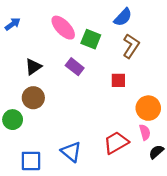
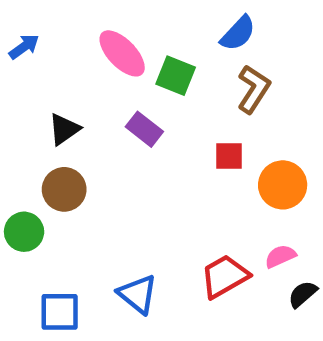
orange circle: (148, 108) -> (283, 185), moved
pink semicircle: (145, 132) -> (280, 256), turned -98

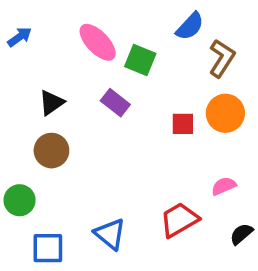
brown L-shape: (254, 89) -> (222, 58), moved
orange circle: (283, 185) -> (225, 113), moved
green circle: (24, 232) -> (20, 200), moved
pink semicircle: (280, 256) -> (224, 186), moved

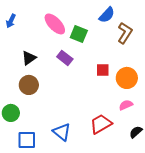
blue arrow: (20, 37) -> (11, 21), turned 152
orange circle: (225, 113) -> (127, 78), moved

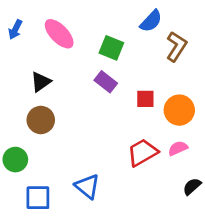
pink ellipse: (55, 24) -> (59, 34), moved
purple rectangle: (65, 58) -> (106, 82), moved
red trapezoid: (101, 124) -> (143, 152), moved

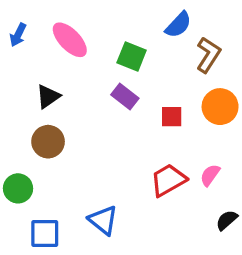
orange circle: (179, 110) -> (220, 107), moved
pink semicircle: (178, 148) -> (210, 175), turned -30

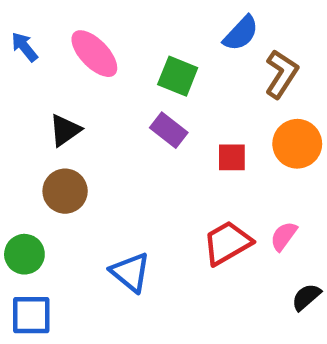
blue arrow: (18, 35) -> (24, 47), turned 115
blue triangle: (103, 220) -> (130, 272), moved
blue square: (45, 233) -> (31, 315), moved

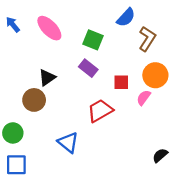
black triangle: (65, 130) -> (47, 78), moved
pink semicircle: (284, 236) -> (144, 98), moved
red trapezoid: (227, 243) -> (100, 111), moved

